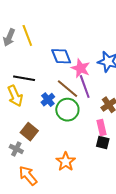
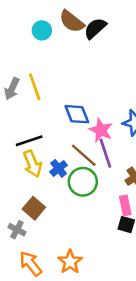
black line: (24, 78) -> (29, 141), turned -30
yellow arrow: (15, 96) -> (32, 164), moved
orange star: (66, 162) -> (70, 262), moved

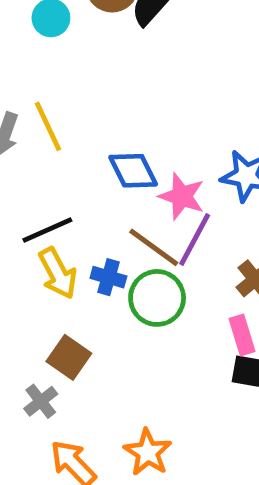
purple line: (105, 153) -> (195, 239), turned 52
blue cross: (59, 168) -> (108, 277), turned -30
gray cross: (17, 230) -> (41, 401), turned 30

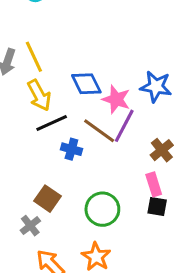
black line: (47, 230) -> (52, 123), moved
yellow arrow: (58, 273) -> (39, 95), moved
green circle: (157, 298) -> (102, 209), moved

